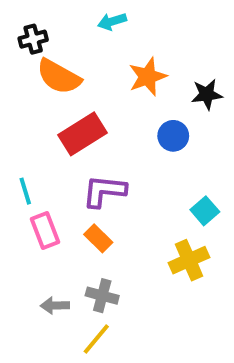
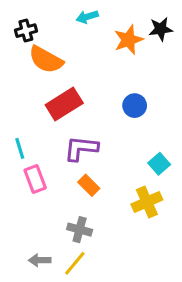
orange star: (148, 77) -> (129, 40), moved
black star: (207, 94) -> (161, 29), moved
orange rectangle: (98, 238) -> (89, 185), moved
gray arrow: (55, 305) -> (40, 260), moved

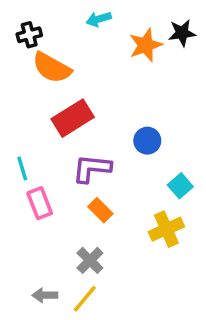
blue circle: (135, 106) -> (147, 141), moved
gray cross: (80, 230) -> (90, 260), turned 30

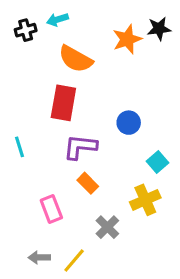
cyan arrow: (99, 19) -> (57, 20), moved
orange semicircle: (52, 68) -> (76, 59), moved
red rectangle: (73, 118) -> (63, 103), turned -48
pink rectangle: (40, 203) -> (51, 209), moved
gray cross: (90, 260) -> (107, 227), moved

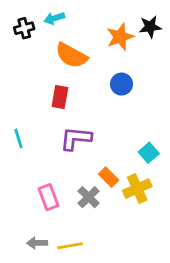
red rectangle: (63, 103) -> (60, 97), size x0.7
blue circle: (129, 123) -> (121, 84), moved
orange rectangle: (88, 183) -> (109, 177), moved
gray cross: (107, 227) -> (89, 197), moved
yellow line: (74, 261) -> (70, 246), turned 40

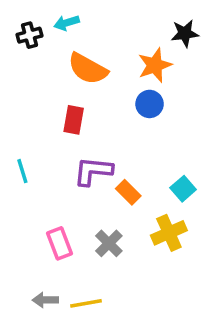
orange star: (120, 37) -> (155, 65), moved
orange rectangle: (109, 177) -> (128, 192), moved

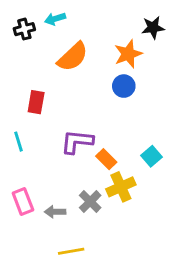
orange semicircle: (88, 69) -> (73, 57), turned -72
red rectangle: (74, 120) -> (36, 102), moved
yellow cross: (169, 233) -> (121, 187), moved
pink rectangle: (59, 243) -> (23, 202), moved
gray arrow: (45, 300) -> (55, 212), moved

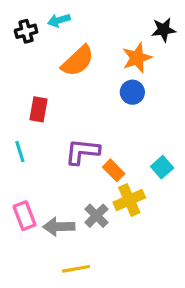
gray arrow: (55, 212) -> (59, 227), size x1.4

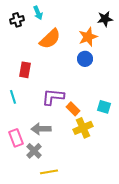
cyan arrow: (59, 20) -> (38, 13), turned -96
cyan square: (162, 167) -> (104, 107), turned -32
gray cross: (96, 216) -> (34, 151), moved
gray arrow: (59, 227) -> (41, 129), moved

